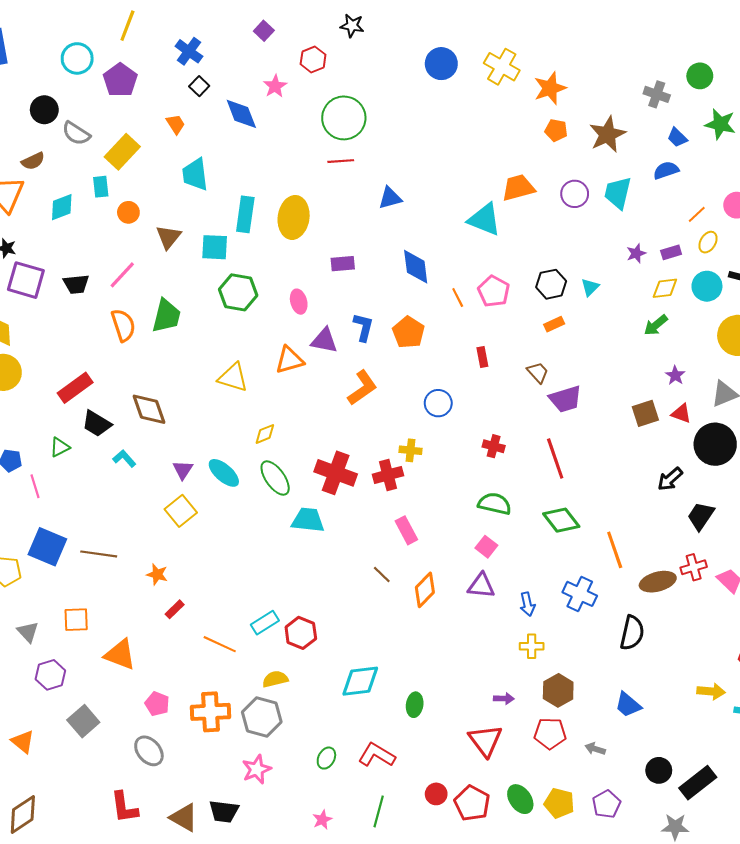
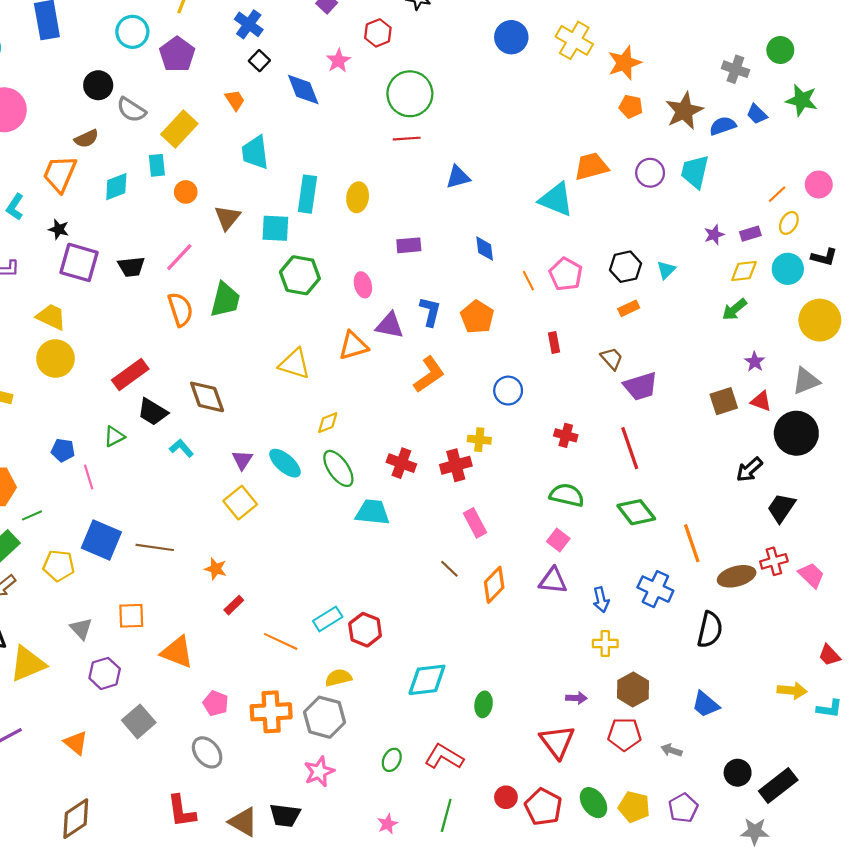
blue semicircle: (666, 170) -> (723, 126), moved
yellow ellipse: (294, 217) -> (358, 197), size x0.7
blue diamond: (416, 267) -> (485, 249), size x0.7
red cross: (336, 473) -> (401, 463), size x0.7

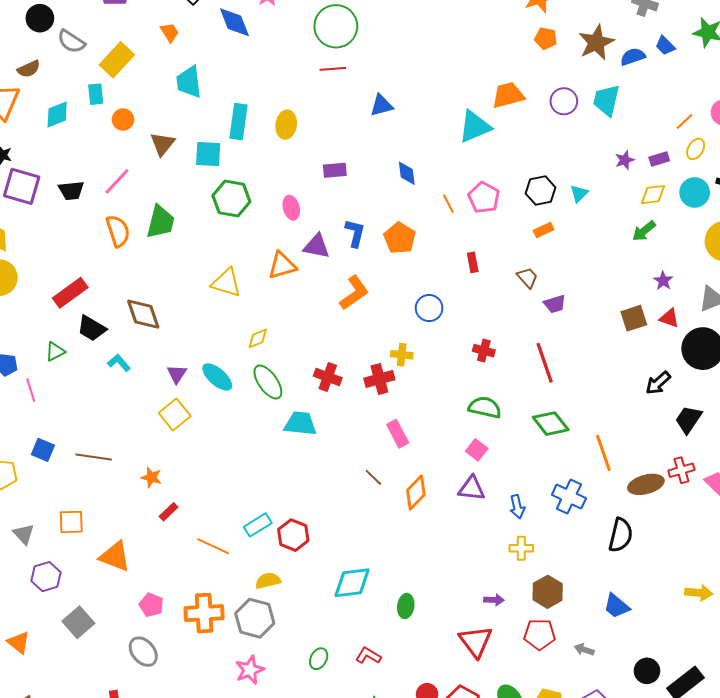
cyan triangle: (556, 199) -> (475, 127), turned -45
purple trapezoid: (640, 386) -> (555, 304), size x0.7
blue square: (101, 540) -> (43, 450), size x0.6
red L-shape: (444, 757) -> (368, 656), size x0.7

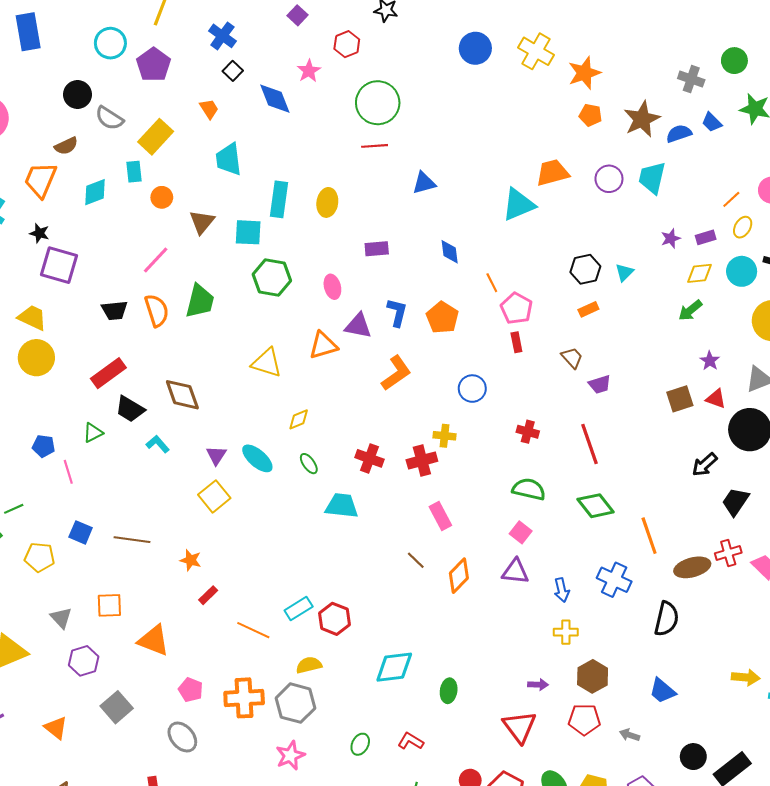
black trapezoid: (71, 190) -> (115, 310), moved
pink pentagon: (484, 198) -> (516, 308), moved
green ellipse: (268, 382) -> (309, 464), size x0.6

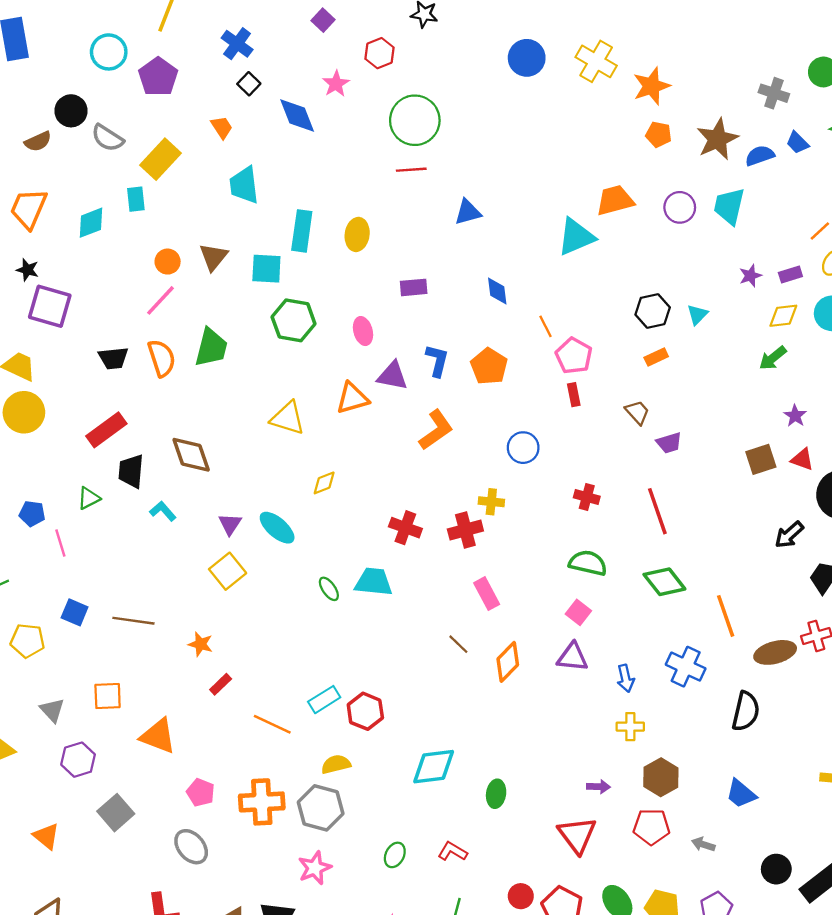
brown semicircle: (66, 146) -> (38, 141), moved
orange circle: (162, 197) -> (168, 262), moved
black trapezoid: (130, 409) -> (131, 471), turned 64
green ellipse: (309, 464) -> (329, 589), moved

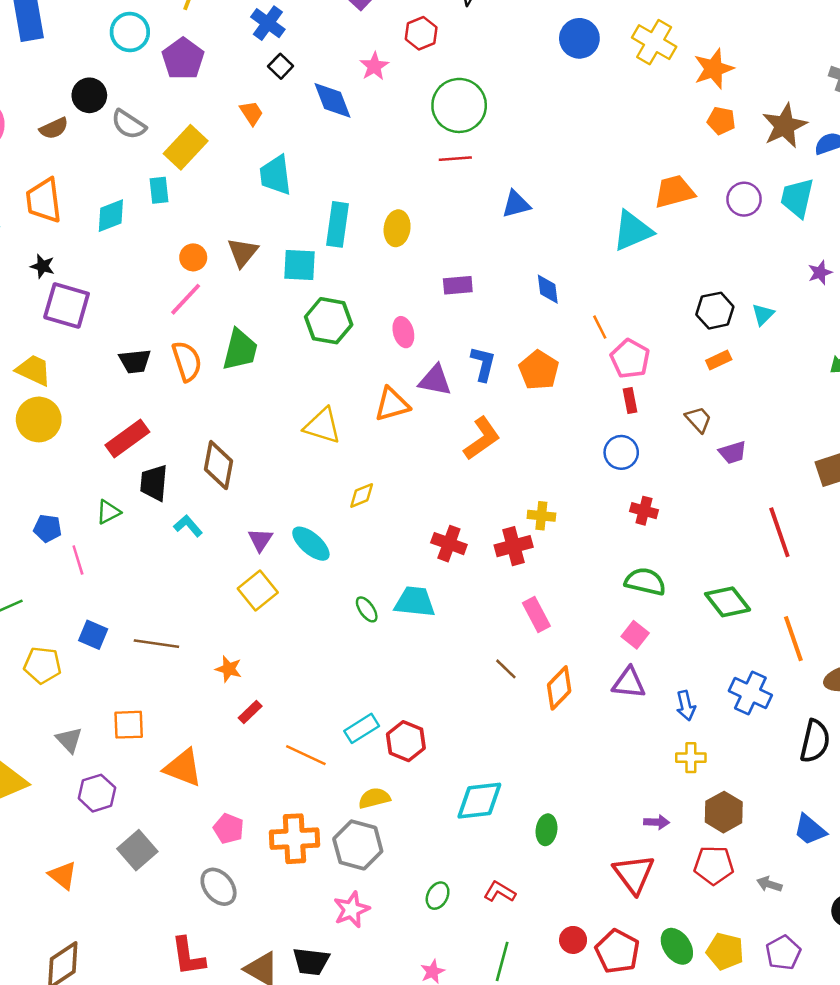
orange trapezoid: (29, 209) -> (44, 200), turned -30
blue circle: (523, 448) -> (621, 452), moved
brown diamond: (191, 455) -> (219, 465), turned 30
red line: (657, 511) -> (779, 532), moved

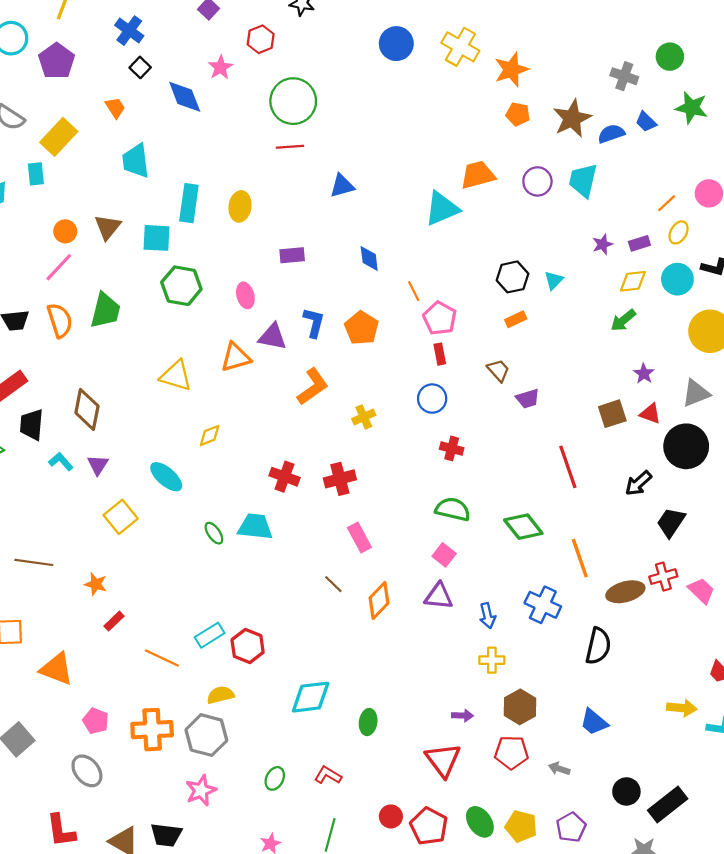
yellow cross: (541, 516) -> (364, 417), moved, turned -30
purple triangle: (260, 540) -> (98, 465), moved

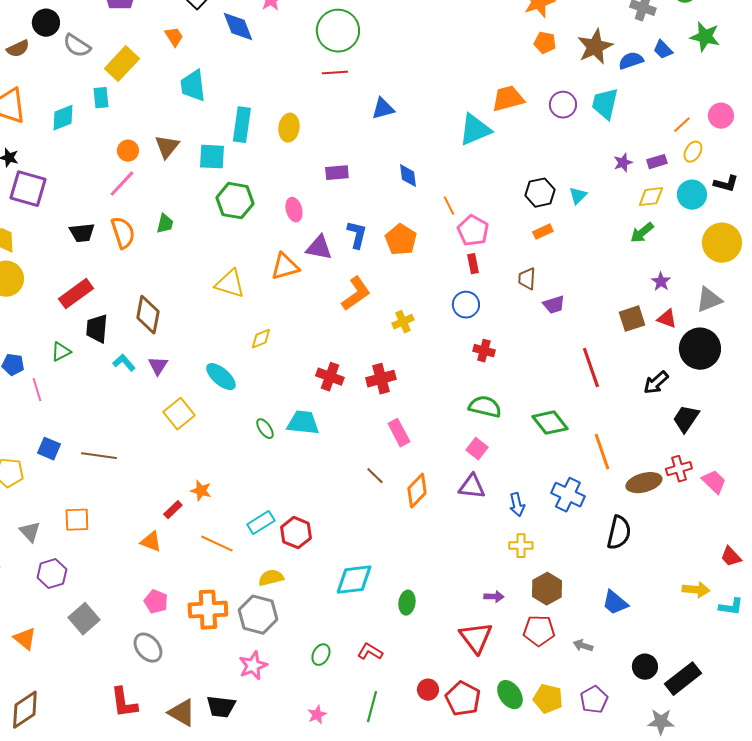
green trapezoid: (105, 311) -> (165, 224), size x0.6
brown trapezoid: (498, 370) -> (527, 279), turned -135
orange star: (96, 584) -> (201, 491), moved
orange triangle: (57, 669) -> (151, 542), moved, size x0.7

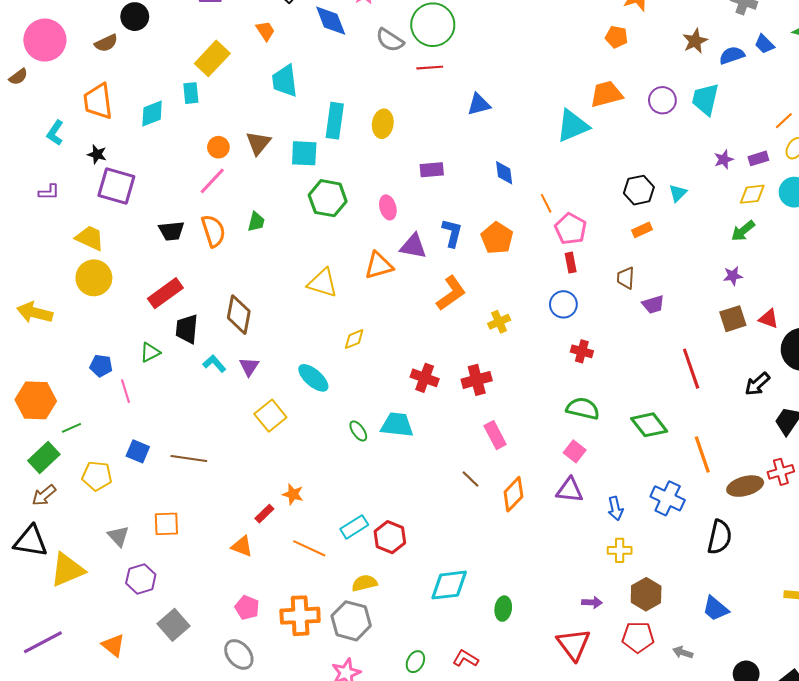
orange pentagon: (545, 43) -> (617, 37), moved
gray semicircle: (77, 46) -> (390, 40), moved
brown star: (595, 47) -> (695, 41), size x0.7
purple star: (661, 282) -> (733, 276), moved, turned 30

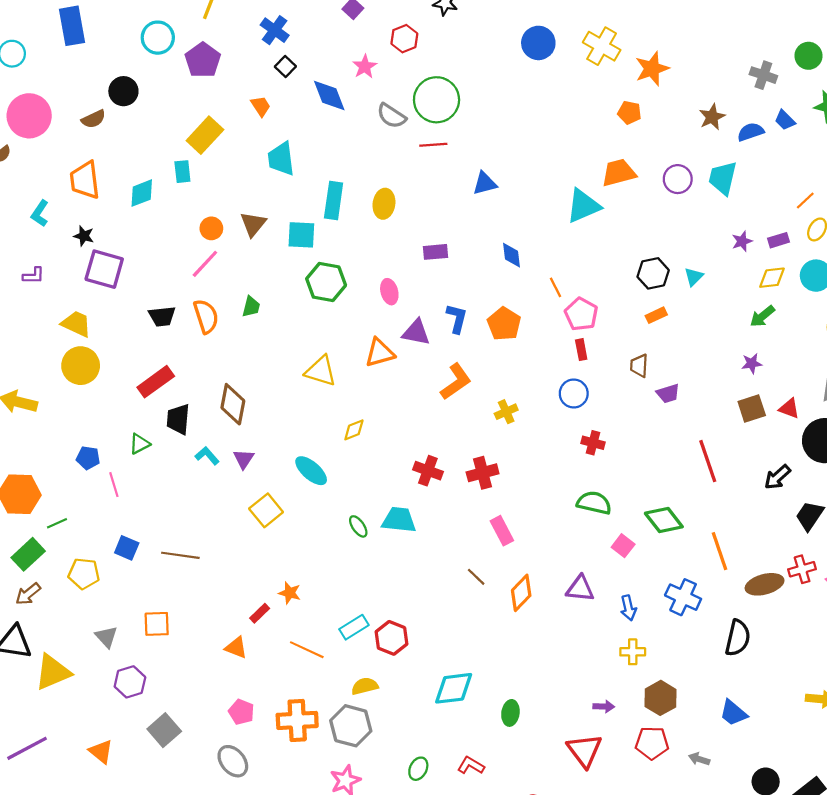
pink square: (575, 451) -> (623, 546), moved

